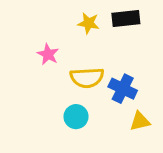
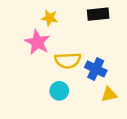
yellow star: (88, 23) -> (49, 18), moved
pink star: (48, 54) -> (37, 42), size x1.5

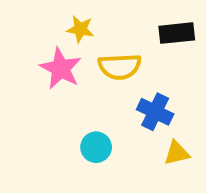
black rectangle: (98, 14) -> (177, 33), moved
yellow semicircle: (68, 60) -> (120, 67), moved

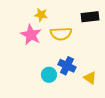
blue cross: (155, 112) -> (67, 66), moved
yellow triangle: (177, 153) -> (90, 78), turned 48

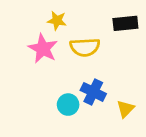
yellow triangle: (90, 78) -> (125, 109), turned 40

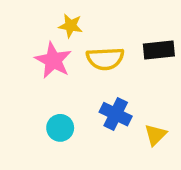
black rectangle: (125, 23) -> (159, 50), moved
cyan circle: (68, 105) -> (60, 128), moved

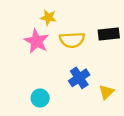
blue cross: (116, 114) -> (79, 78), turned 30
cyan circle: (60, 128) -> (40, 98), moved

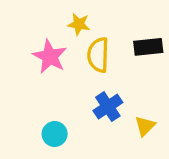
yellow star: (48, 17) -> (79, 24), moved
yellow semicircle: (72, 40) -> (98, 55), turned 95

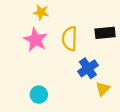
yellow star: (79, 24) -> (41, 12), moved
blue cross: (108, 107) -> (88, 68), moved

